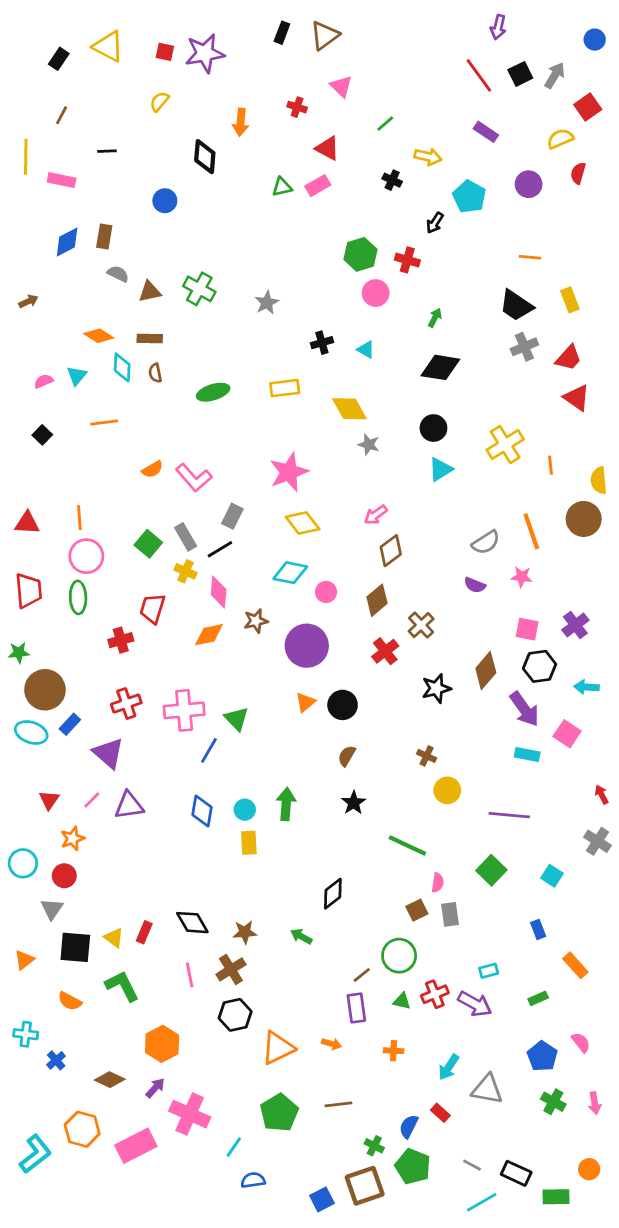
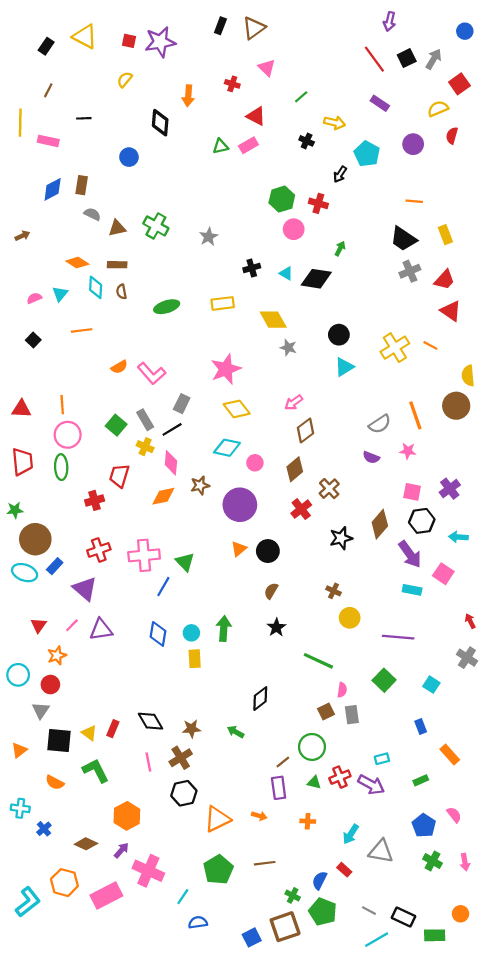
black diamond: (440, 367) -> (316, 279), moved
orange line: (551, 465) -> (430, 345), moved, turned -56

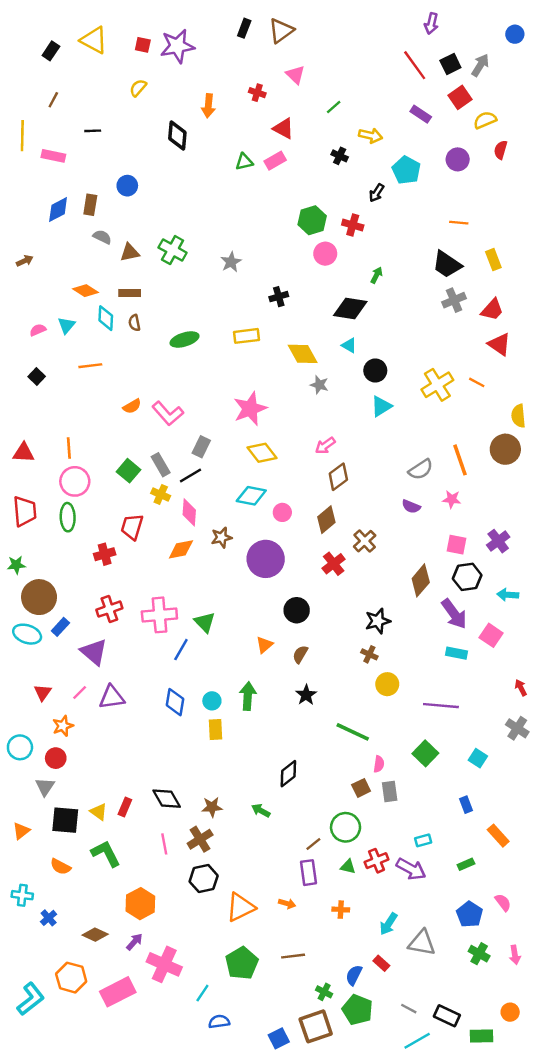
red square: (459, 84) -> (460, 97), moved
blue circle: (129, 157) -> (127, 186), moved
cyan triangle: (286, 273) -> (349, 345), moved
black star: (341, 538) -> (378, 621), moved
orange triangle: (239, 549) -> (264, 645), moved

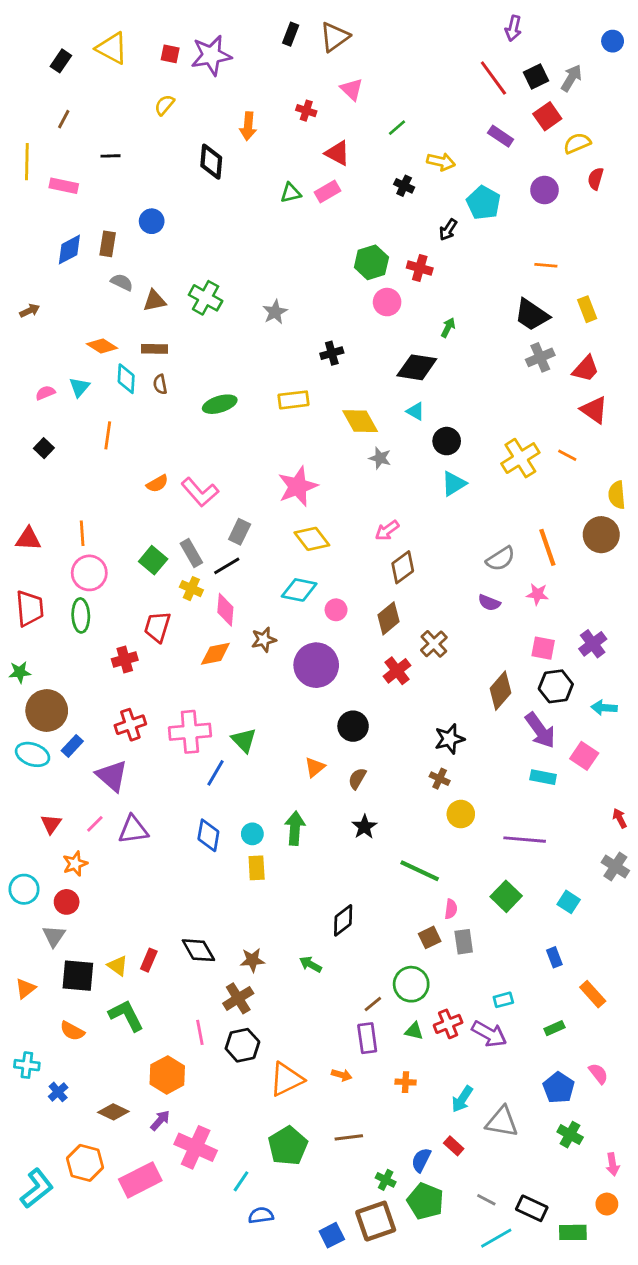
orange line: (90, 366) -> (108, 435), turned -75
pink line: (164, 844) -> (200, 1032), moved
pink arrow: (515, 955) -> (613, 1164), moved

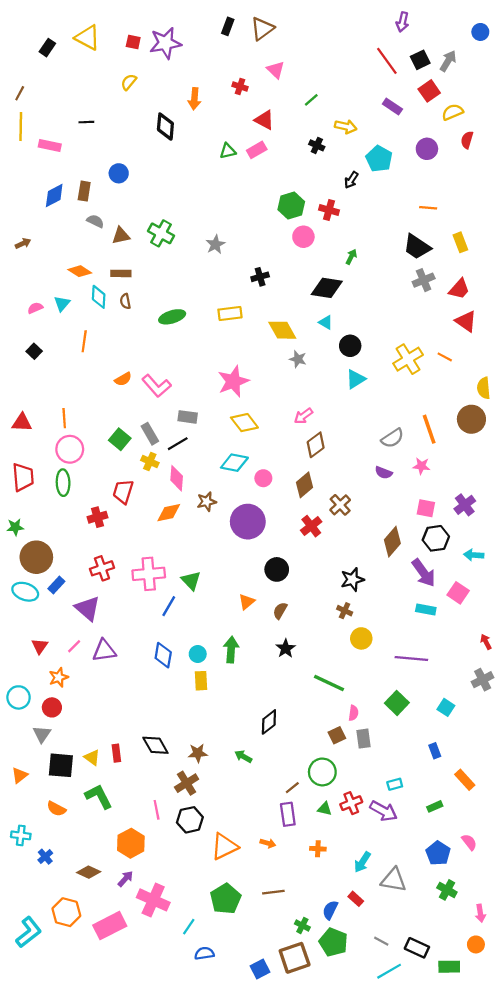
brown line: (64, 119) -> (20, 93), moved
gray rectangle: (240, 532) -> (188, 417), turned 72
gray cross: (615, 867) -> (483, 680), turned 30
red rectangle: (149, 960) -> (116, 753), turned -30

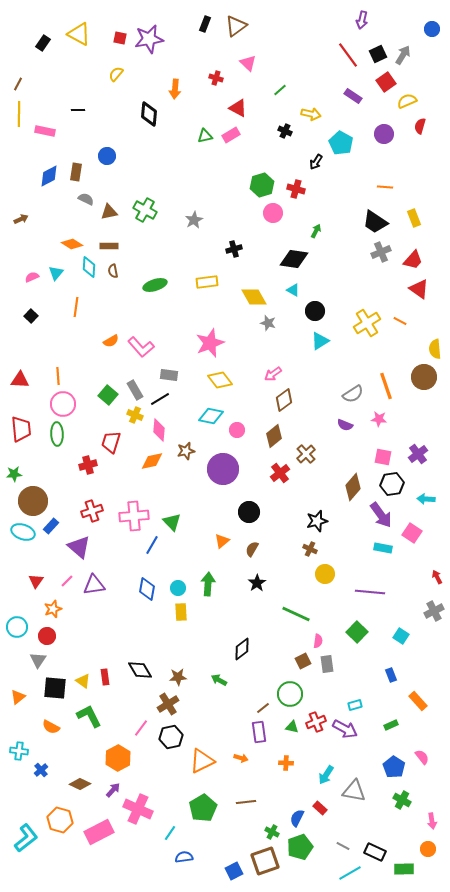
pink line: (157, 810) -> (141, 728), turned 48
green pentagon: (333, 942) -> (300, 847), turned 30

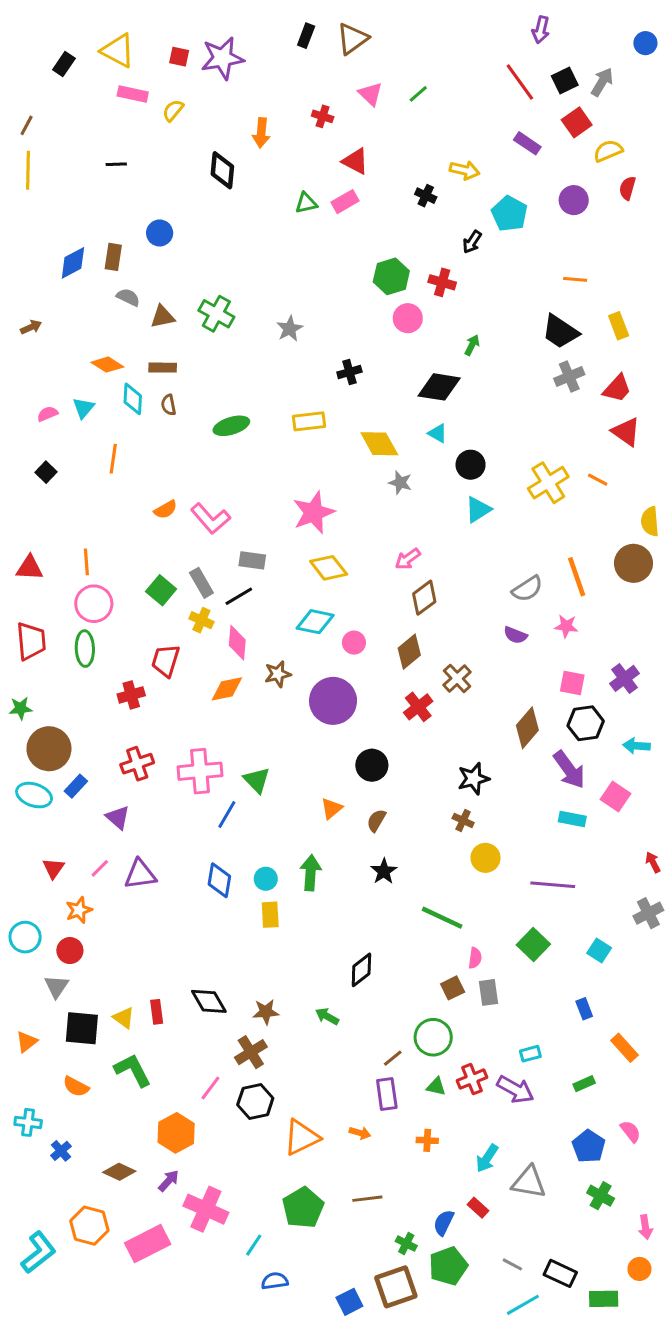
green line: (280, 90) -> (418, 94), moved
pink rectangle: (45, 131) -> (133, 94), moved
purple triangle: (79, 547) -> (118, 817), size x0.7

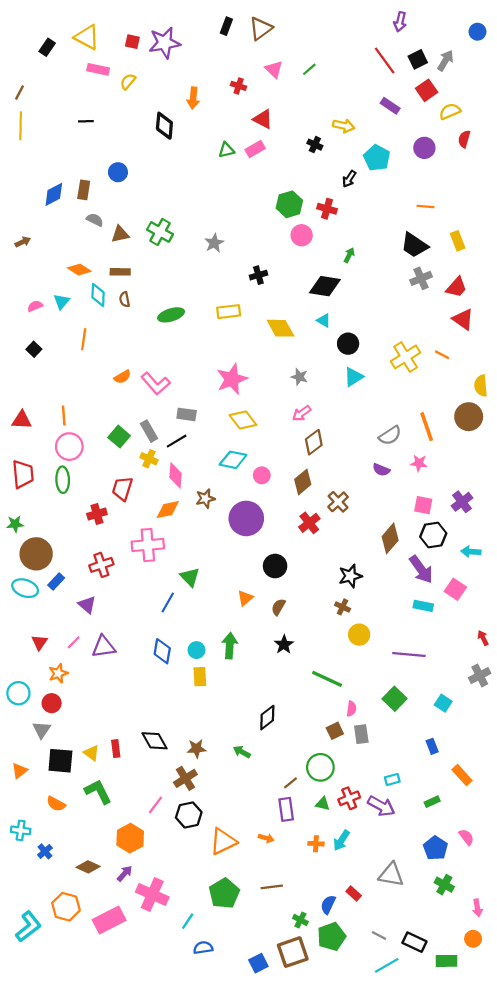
gray star: (400, 483) -> (299, 377), moved
pink cross: (200, 771) -> (148, 545), moved
cyan arrow: (487, 1158) -> (341, 840), moved

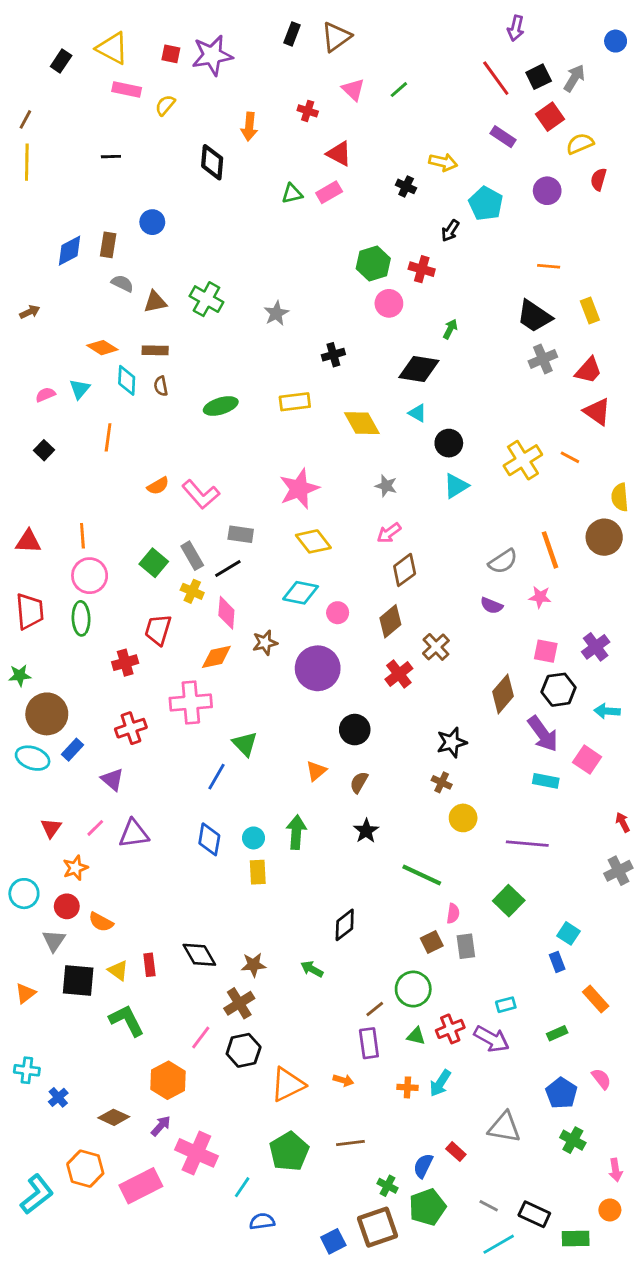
cyan square: (443, 703) -> (569, 933), moved
orange semicircle: (56, 804) -> (101, 922), moved

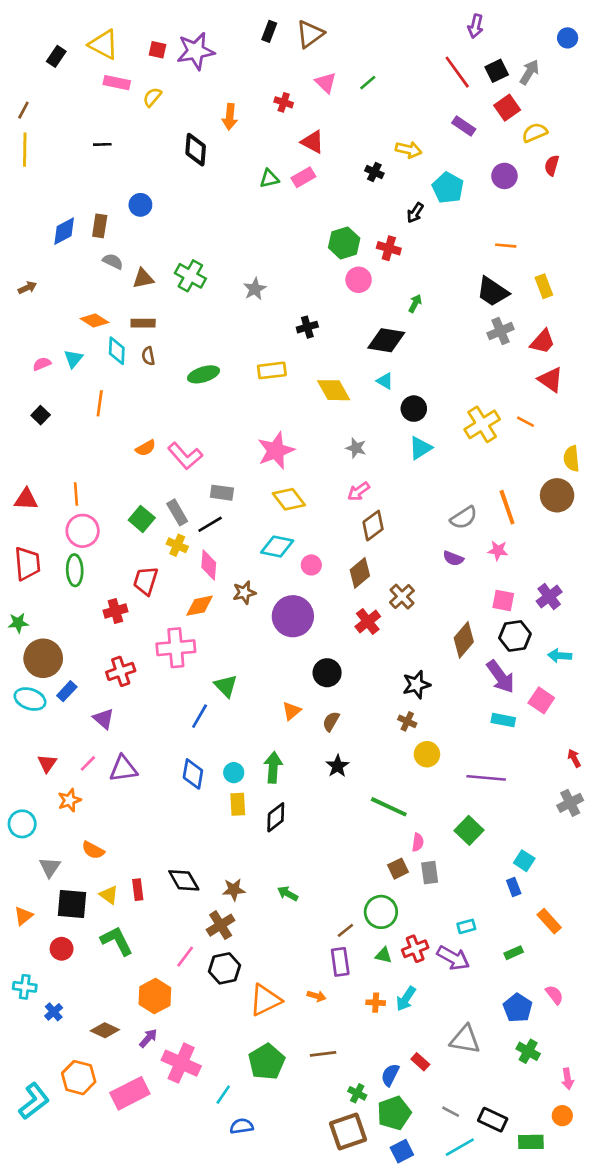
red circle: (67, 906) -> (62, 949), moved
black diamond: (345, 925) -> (276, 817), moved
blue square: (333, 1241) -> (402, 1151), moved

